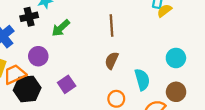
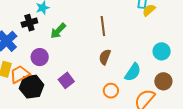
cyan semicircle: (142, 80) -> (133, 72), turned 54

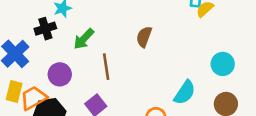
brown line: (103, 26) -> (106, 67), moved
brown semicircle: (105, 57) -> (144, 37), moved

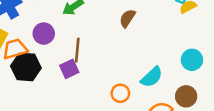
brown line: (106, 67) -> (77, 50), moved

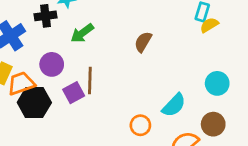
purple square: (69, 69) -> (74, 93), moved

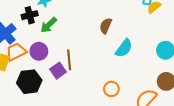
green arrow: (82, 33) -> (49, 25), moved
orange trapezoid: (21, 83) -> (16, 52), moved
cyan semicircle: (174, 105) -> (124, 48), moved

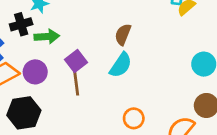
green arrow: (49, 25) -> (47, 37), turned -138
cyan semicircle: (124, 48) -> (121, 65), moved
purple square: (58, 71) -> (76, 61), moved

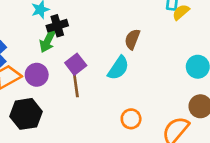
black cross: (21, 24) -> (57, 26), moved
brown semicircle: (123, 35) -> (132, 39), moved
green arrow: (47, 37) -> (48, 41), turned 120

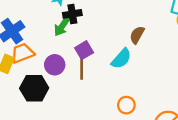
purple circle: (37, 75) -> (55, 65), moved

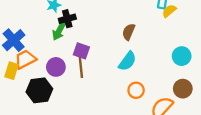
purple square: (84, 50) -> (81, 51), turned -35
cyan semicircle: (121, 59) -> (127, 61), moved
orange circle: (126, 105) -> (136, 90), moved

